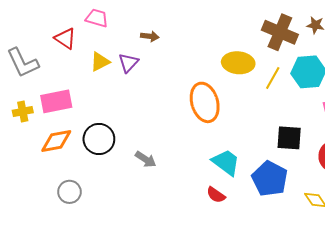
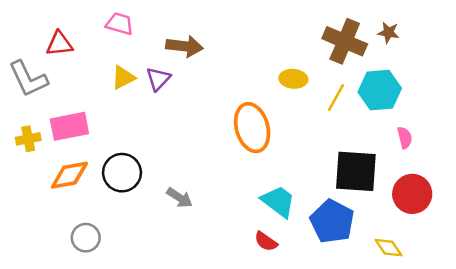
brown arrow: (150, 36) -> (185, 46), size x1.6
red triangle: (65, 38) -> (59, 44), moved, turned -40
yellow ellipse: (238, 63) -> (293, 79), size x0.7
black square: (289, 138) -> (356, 171), size x1.4

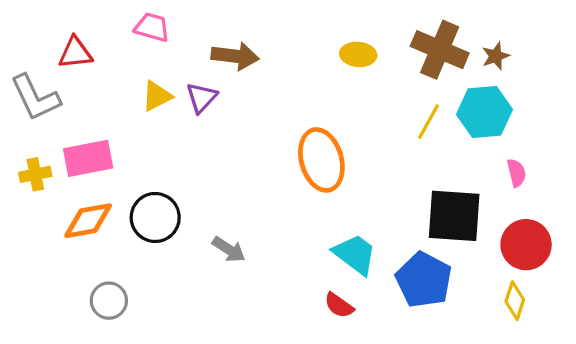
brown star: (388, 33) -> (496, 56), moved, turned -30
yellow ellipse: (293, 79) -> (358, 54), moved
yellow diamond: (388, 248) -> (515, 301), moved, turned 52

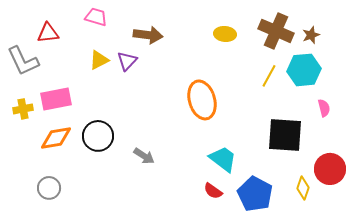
red circle: (526, 245) -> (330, 169), moved
blue pentagon: (424, 280) -> (255, 194), moved
gray circle: (109, 301) -> (49, 188), moved
yellow diamond: (515, 301) -> (303, 188), moved

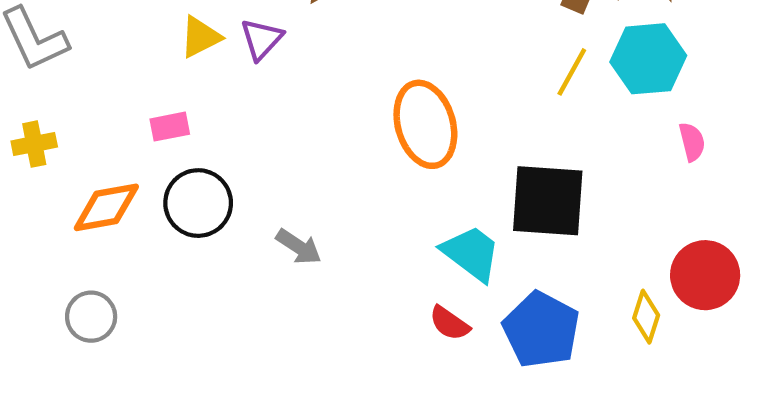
pink rectangle: (56, 99) -> (170, 127), moved, size x0.6
black square: (285, 135) -> (548, 201), moved

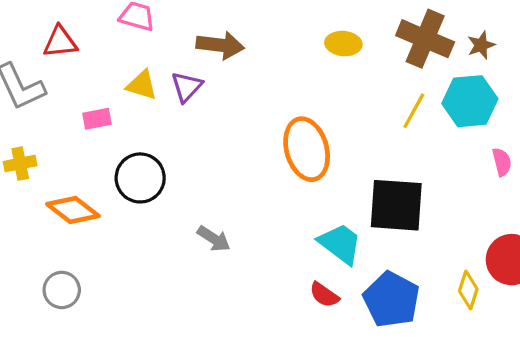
yellow triangle: (200, 37) -> (142, 85), turned 44
pink rectangle: (170, 127) -> (97, 119), moved
black circle: (198, 203) -> (140, 178), moved
orange diamond: (106, 207) -> (73, 210), turned 48

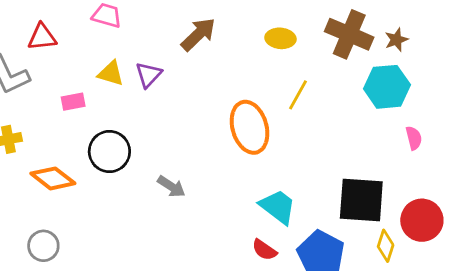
brown arrow: (220, 45) -> (198, 34), moved, turned -51
yellow line: (414, 111) -> (298, 95), moved
black square: (396, 205) -> (361, 200), moved
gray arrow: (214, 239) -> (171, 187), moved

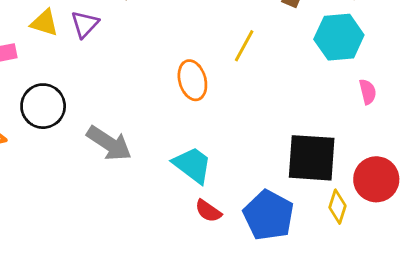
orange ellipse: (250, 127) -> (192, 80), size x0.7
gray arrow: (171, 187) -> (109, 143), size x1.5
cyan trapezoid: (278, 207) -> (192, 165), moved

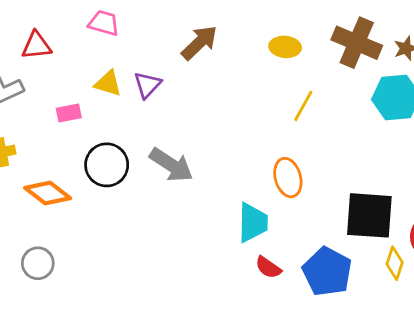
orange ellipse: (192, 80) -> (288, 178), moved
gray arrow: (109, 143) -> (171, 165), moved
cyan trapezoid: (192, 165) -> (253, 223), turned 54

